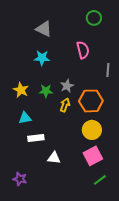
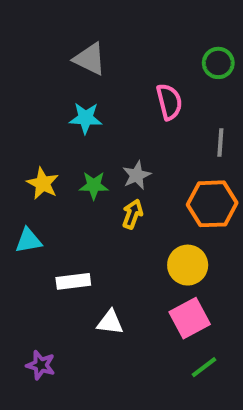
green circle: (94, 18) -> (218, 63), moved
orange hexagon: (91, 101) -> (212, 204), moved
cyan triangle: (25, 118) -> (28, 241), moved

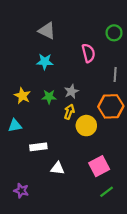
yellow circle: (188, 265) -> (86, 126), moved

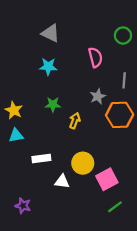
gray star: (71, 91) -> (98, 96), moved
yellow star: (22, 96) -> (14, 110), moved
yellow circle: (86, 126) -> (83, 163), moved

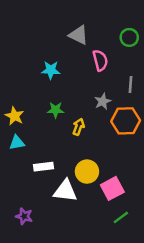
gray triangle: (51, 33) -> (79, 35), moved
white triangle: (62, 182) -> (65, 191), size x1.5

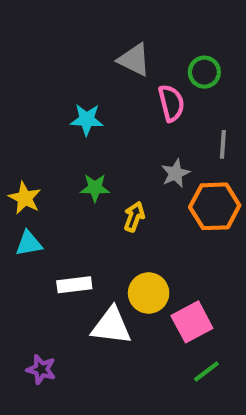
green circle: (129, 37) -> (204, 72), moved

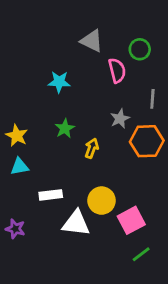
green star: (95, 188) -> (65, 128), turned -30
purple star: (41, 369) -> (15, 229), moved

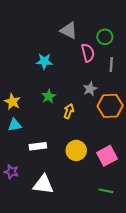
gray line: (152, 99) -> (111, 64), moved
pink square: (131, 220) -> (107, 156), moved
white triangle: (76, 223) -> (43, 184), moved
green line: (141, 254) -> (106, 191), turned 48

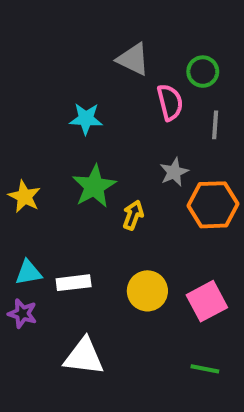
green star: (49, 96) -> (94, 186), size x1.5
cyan triangle: (15, 125) -> (29, 272), moved
purple star: (11, 172) -> (22, 313), moved

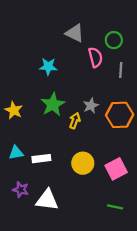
gray star: (174, 172) -> (91, 106), moved
purple star: (22, 313) -> (21, 190), moved

